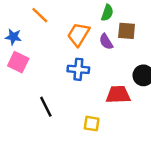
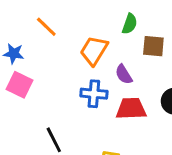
purple semicircle: (106, 42) -> (124, 74), moved
red trapezoid: (118, 95) -> (131, 109), moved

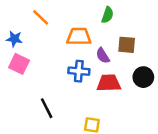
brown square: (153, 46) -> (127, 45), moved
orange trapezoid: (94, 51) -> (79, 36), turned 60

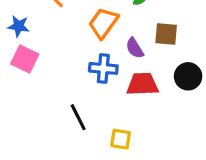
orange trapezoid: (79, 36) -> (103, 23), turned -55
black line: (47, 108) -> (78, 117), moved

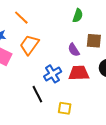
orange trapezoid: (103, 23) -> (29, 45), moved
blue cross: (103, 68) -> (53, 74), moved, turned -36

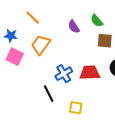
green semicircle: (78, 16) -> (97, 21), moved, turned 120
purple semicircle: (74, 50) -> (74, 27), moved

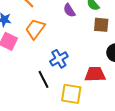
red trapezoid: (90, 73) -> (95, 74), moved
yellow square: (76, 108) -> (71, 94), size x1.5

